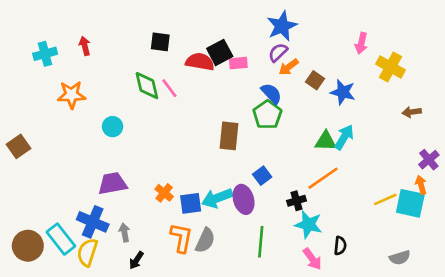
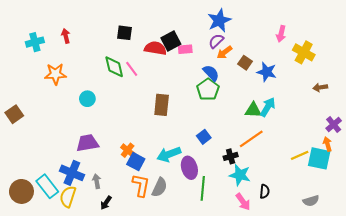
brown rectangle: (229, 136) -> (162, 105), moved
purple ellipse: (244, 199) -> (189, 168), moved
blue square: (191, 203) -> (136, 162), moved, turned 36

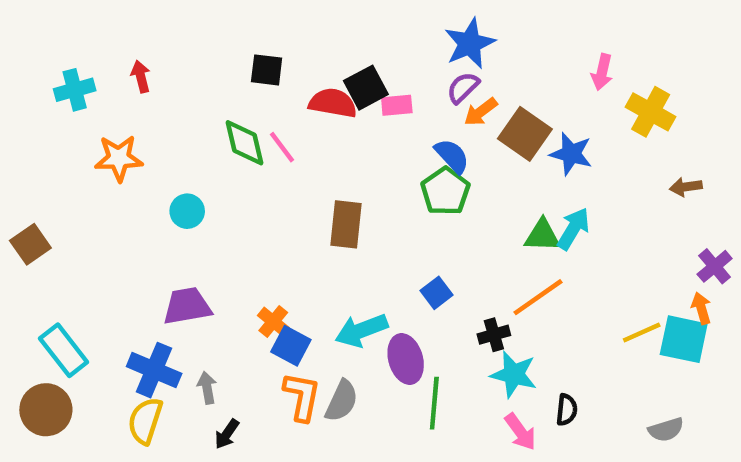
brown square: (245, 63) -> (525, 134), size x1.6
cyan rectangle: (47, 186) -> (64, 350), moved

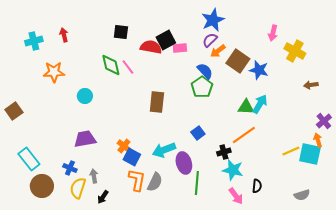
blue cross: (154, 370) -> (70, 168), size x0.6
brown circle: (46, 410) -> (42, 186), moved
yellow semicircle: (145, 421) -> (78, 188), moved

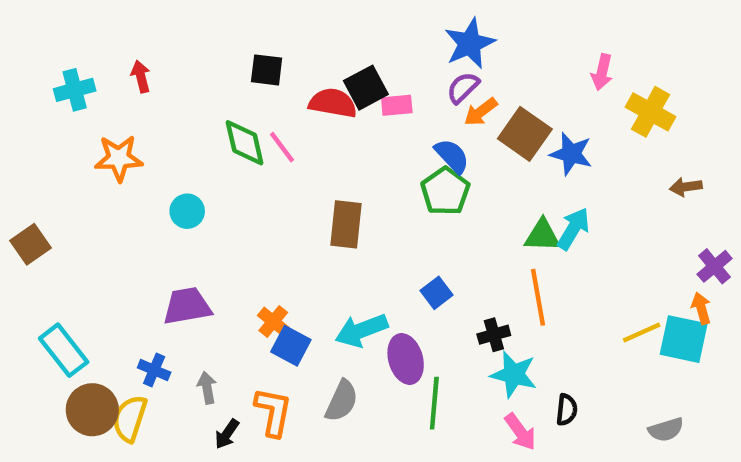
orange line: (244, 135) -> (538, 297), turned -65
orange L-shape: (137, 180) -> (273, 412), moved
yellow semicircle: (78, 188) -> (130, 419), moved

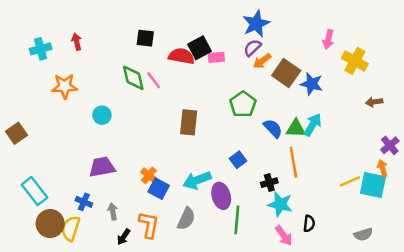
blue semicircle: (452, 156) -> (273, 128), moved

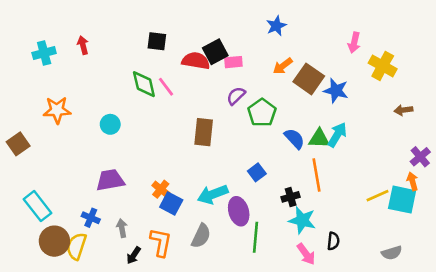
blue star: (256, 24) -> (276, 26), size x0.7
purple semicircle: (252, 48) -> (236, 96), moved
orange star: (65, 86) -> (57, 110), moved

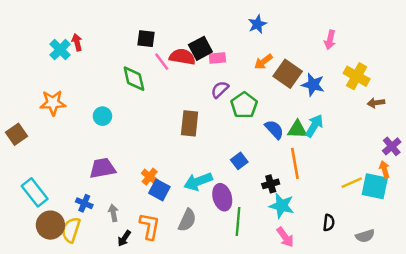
cyan cross: (44, 53) -> (60, 50), moved, turned -30
yellow cross: (383, 66) -> (357, 76), moved
pink line: (166, 87) -> (162, 62), moved
black semicircle: (333, 241) -> (329, 223), moved

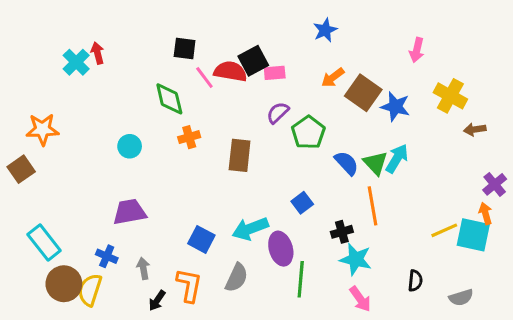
orange star: (53, 103) -> (42, 129), moved
green triangle: (297, 129) -> (376, 163), turned 45
orange cross: (150, 177) -> (189, 137), moved, turned 35

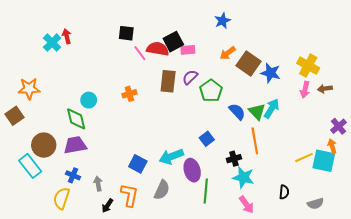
pink arrow: (417, 50) -> (305, 90), moved
green diamond: (169, 99) -> (76, 119), moved
brown rectangle: (240, 155) -> (168, 81), moved
purple trapezoid: (130, 212) -> (75, 145), moved
brown circle: (64, 284) -> (44, 145), moved

